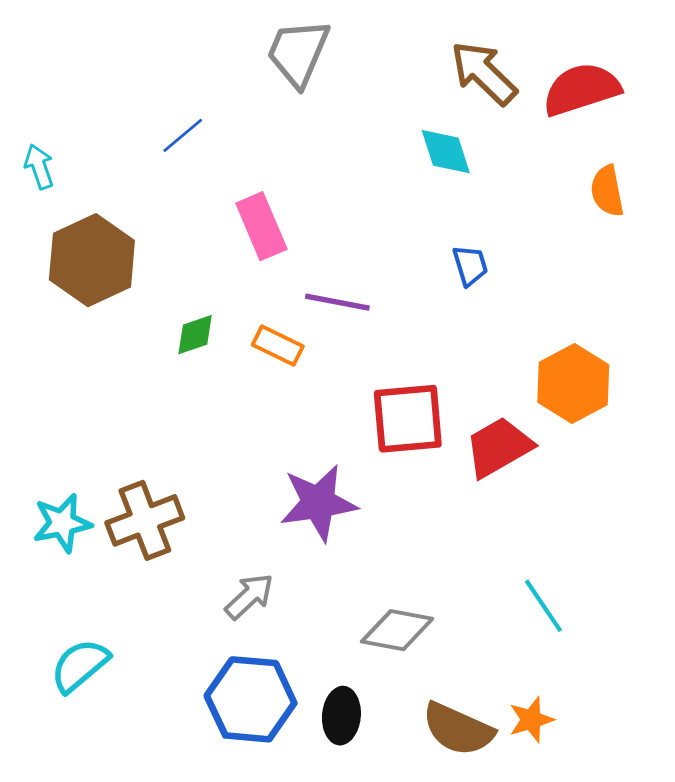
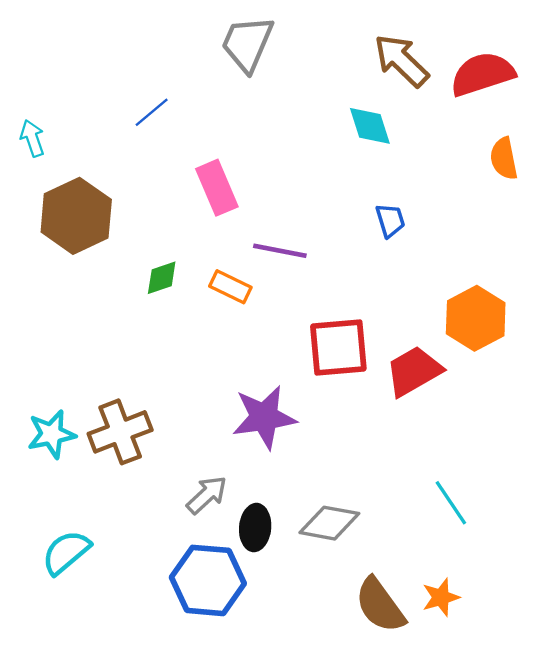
black ellipse: (341, 716) -> (255, 528), moved
brown semicircle: (458, 729) -> (380, 605), turned 30

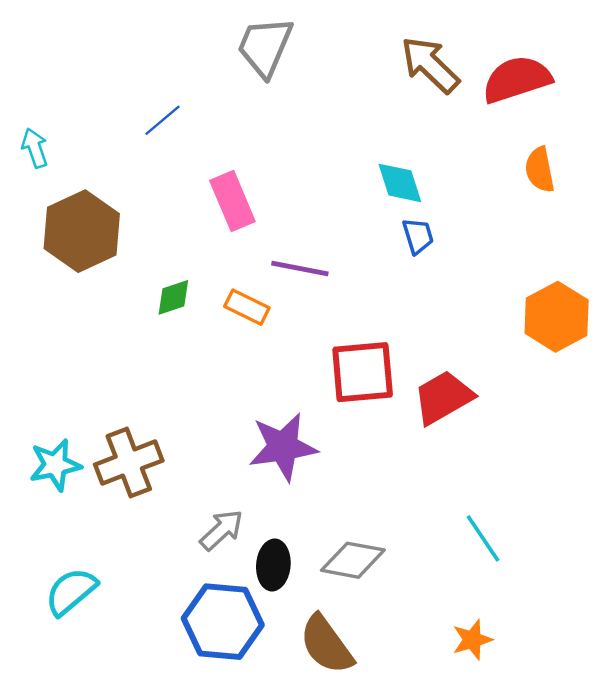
cyan diamond: (370, 126) -> (400, 183), moved
orange hexagon: (476, 318) -> (557, 317), moved
brown semicircle: (380, 605) -> (326, 645), moved

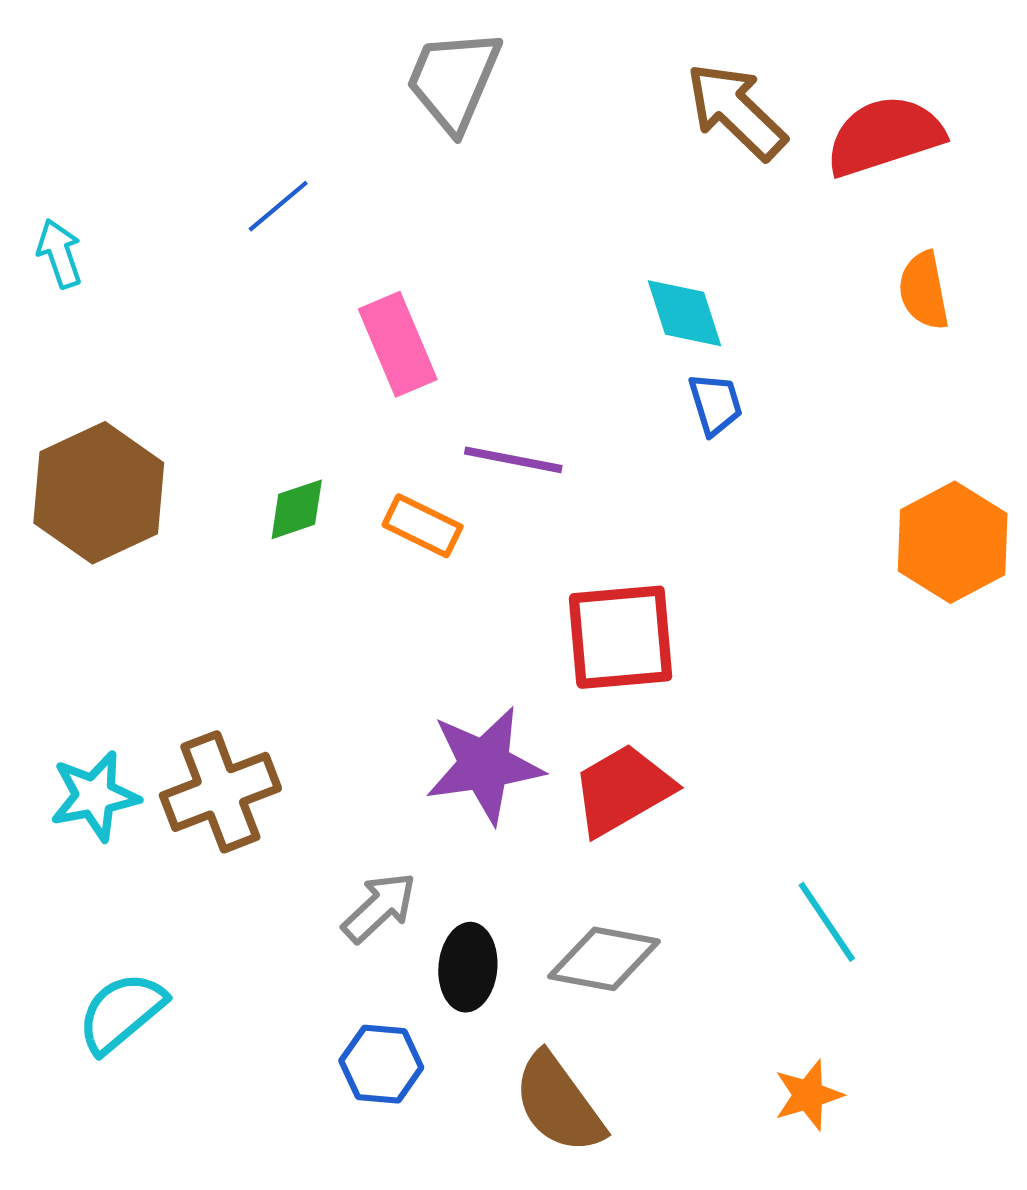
brown hexagon: (82, 231) -> (99, 493), moved
red trapezoid: (443, 397) -> (623, 790), moved
blue hexagon: (223, 622) -> (381, 1064), size x0.6

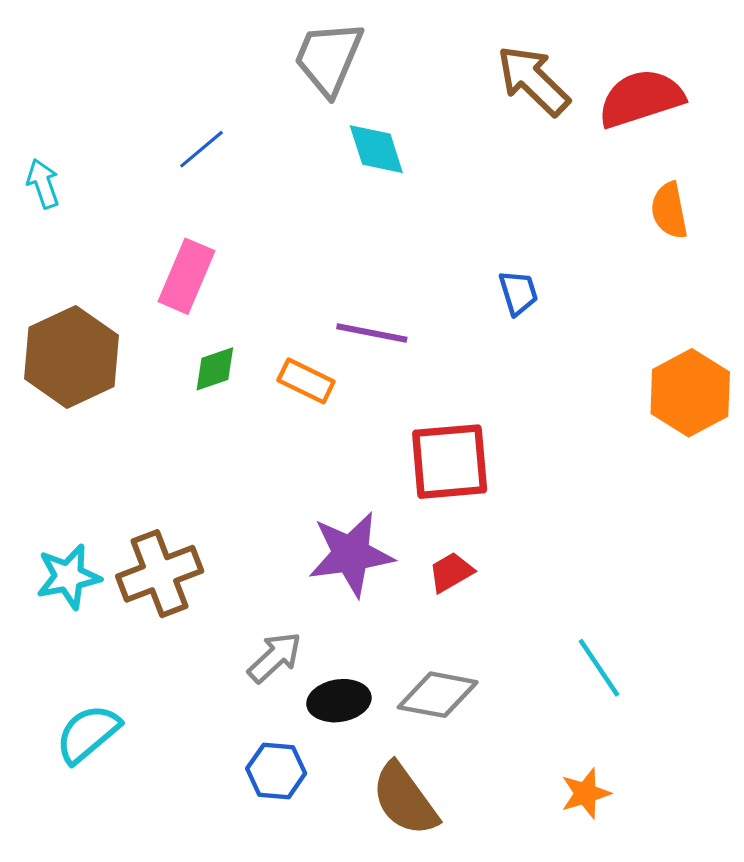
cyan diamond: (684, 313) -> (376, 149), moved
pink rectangle: (398, 344) -> (187, 276), moved, turned 46
red trapezoid: (623, 790) -> (451, 572), size x0.6
black ellipse: (468, 967) -> (339, 701), turned 76

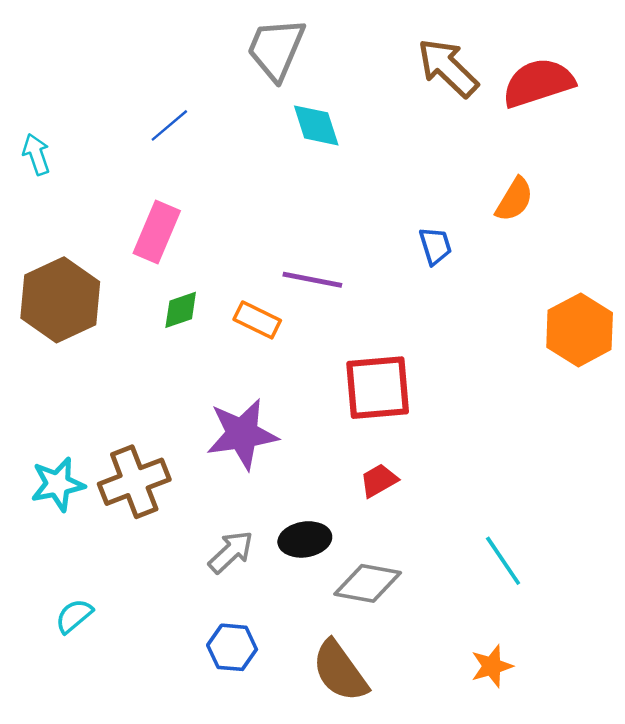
orange semicircle: (669, 210) -> (514, 199), moved, turned -138
purple star: (351, 554) -> (242, 434), moved
black ellipse: (339, 701) -> (305, 539), moved
cyan semicircle: (88, 734) -> (74, 616), size x0.7

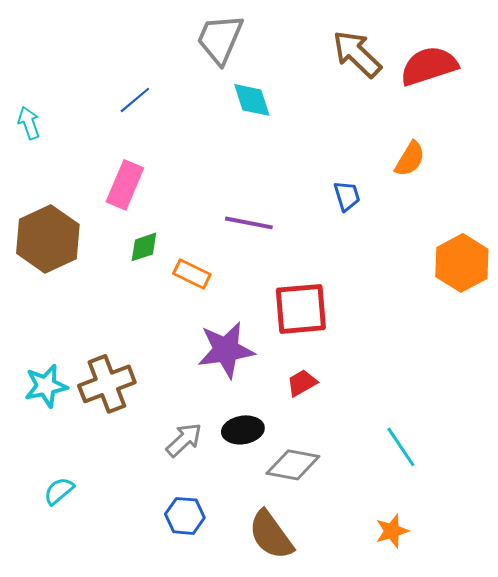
orange rectangle: (257, 320) -> (192, 274), moved
purple star: (242, 434) -> (226, 350), moved

